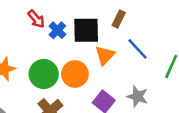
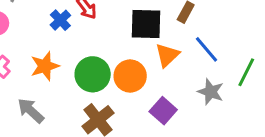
blue cross: (57, 30) -> (60, 20), moved
gray star: (137, 97) -> (211, 92), moved

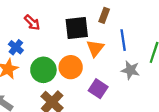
blue cross: (60, 20) -> (16, 47), moved
blue line: (207, 49) -> (123, 40), turned 40

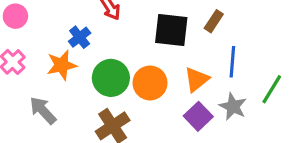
orange triangle: (95, 48) -> (197, 79), moved
purple square: (98, 89) -> (198, 116), moved

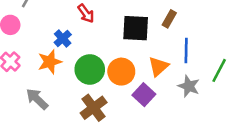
purple square: (198, 116) -> (144, 95), moved

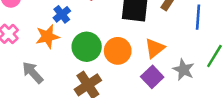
blue line: (186, 51) -> (198, 17), moved
purple square: (144, 95) -> (152, 77), moved

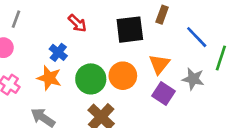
blue line: (198, 17) -> (197, 37), moved, turned -35
orange star: (47, 37) -> (49, 78), turned -30

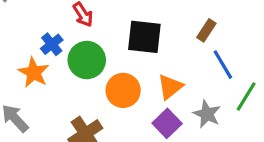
brown rectangle: (162, 15) -> (206, 30), moved
green circle: (91, 79) -> (87, 60), moved

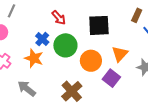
purple square: (167, 123) -> (111, 78), moved

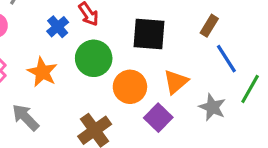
blue cross: (42, 39) -> (58, 27), moved

